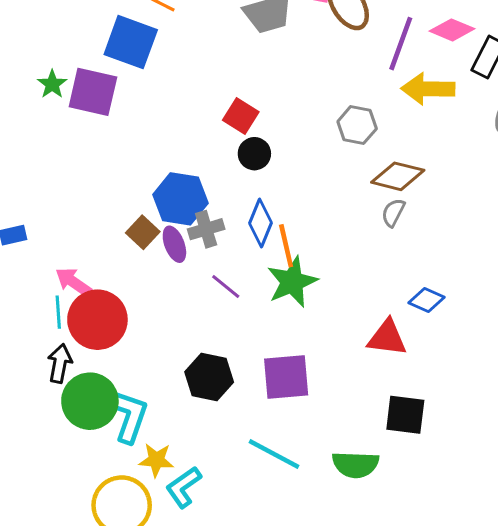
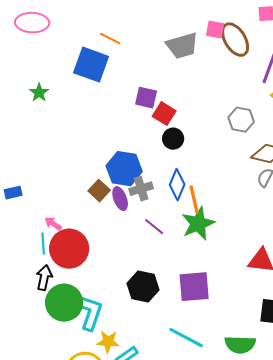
purple square: (93, 92) -> (146, 98), moved, size x0.7
pink arrow: (73, 282) -> (53, 224), size x0.7

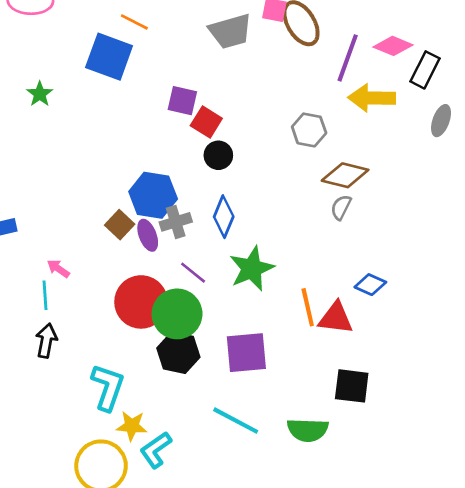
orange line: (194, 200) -> (308, 307), moved
red circle: (69, 249) -> (141, 302), moved
green circle: (64, 303) -> (177, 314), moved

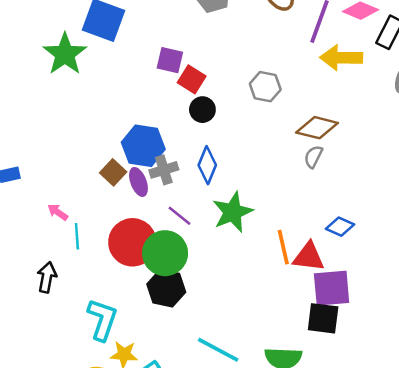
green star: (40, 94) -> (65, 54), moved, size x1.8
gray hexagon: (309, 130) -> (265, 87), moved
cyan line: (45, 295) -> (77, 236), moved
purple square: (246, 353) -> (332, 288), moved

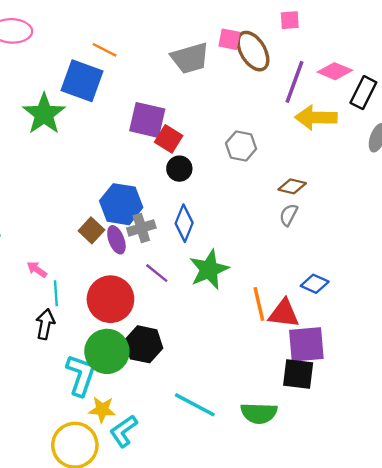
purple square: (170, 60) -> (147, 120), size x1.4
brown diamond: (317, 128) -> (292, 186), size x0.7
green circle: (165, 253) -> (107, 351), moved
black arrow: (47, 277) -> (45, 324), moved

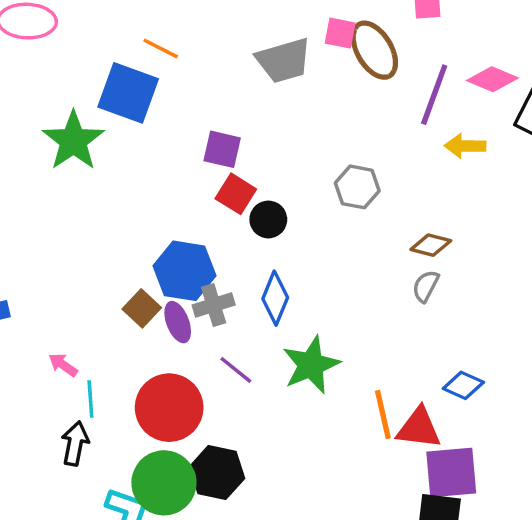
yellow arrow: (316, 118) -> (465, 146), size x0.7
purple square: (147, 120) -> (222, 149), size x0.7
red square: (169, 139) -> (236, 194), moved

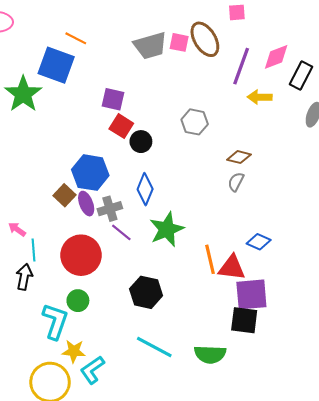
pink square: (340, 33) -> (179, 42), moved
pink diamond: (492, 79) -> (276, 57), turned -44
gray cross: (214, 305) -> (110, 209), moved
black hexagon: (217, 473) -> (146, 292), moved
green circle: (164, 483) -> (78, 301), size x0.6

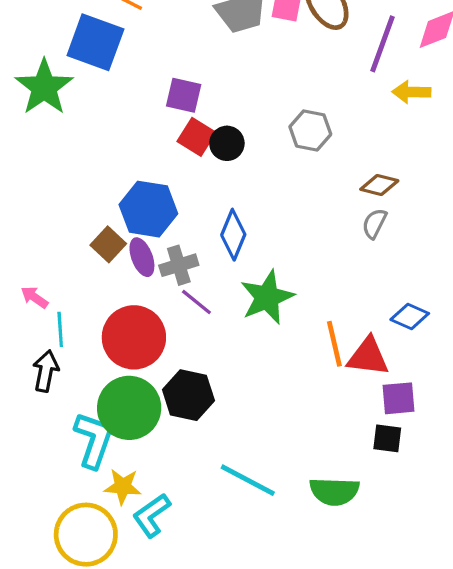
black circle: (141, 142) -> (227, 143), moved
black hexagon: (146, 292) -> (188, 395), moved
purple square: (251, 294) -> (399, 398), size x0.7
green circle: (78, 301) -> (129, 408), size x1.8
black square: (244, 320) -> (387, 438), size x0.7

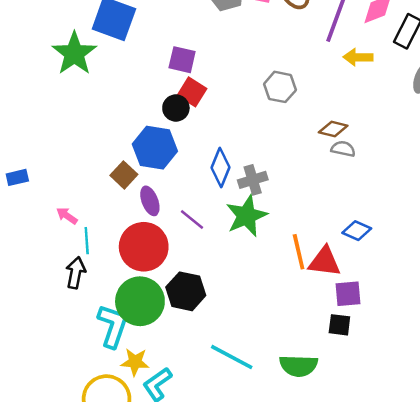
black circle: (227, 143) -> (176, 108), moved
gray semicircle: (374, 223) -> (343, 149), moved, turned 75
purple ellipse: (142, 257) -> (150, 201), moved
gray cross: (179, 265) -> (253, 180), moved

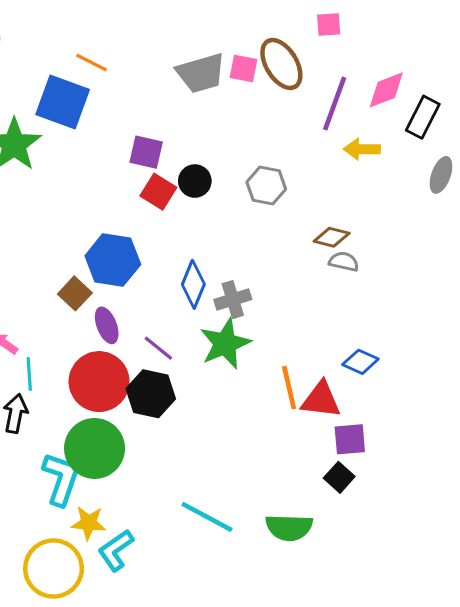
black circle: (176, 108) -> (195, 181), moved
black hexagon: (186, 291) -> (151, 394), moved
black square: (339, 325) -> (339, 477), turned 35

